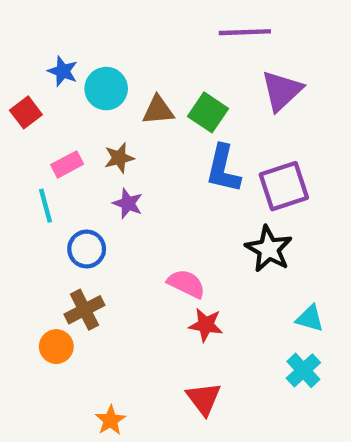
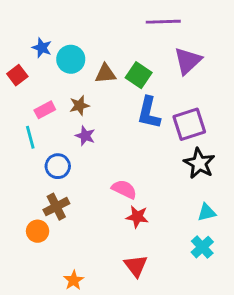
black star: (269, 249) -> (199, 163), moved
cyan triangle: (310, 318) -> (207, 212), turned -30

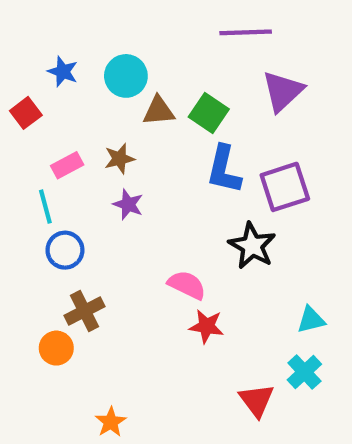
cyan circle: (71, 59) -> (126, 76), moved
black star: (199, 163) -> (252, 246), moved
blue circle: (58, 166) -> (65, 250), moved
red triangle: (136, 266) -> (257, 400), moved

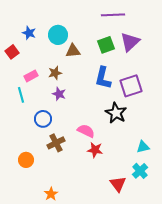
green square: (209, 113) -> (106, 45), moved, turned 36
blue circle: (65, 250) -> (43, 119), moved
brown cross: (85, 311) -> (56, 143), moved

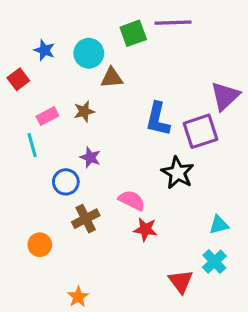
purple triangle: (130, 42) -> (225, 96), moved
green square: (106, 45) -> (133, 33), moved
purple star: (59, 94) -> (90, 157), moved

